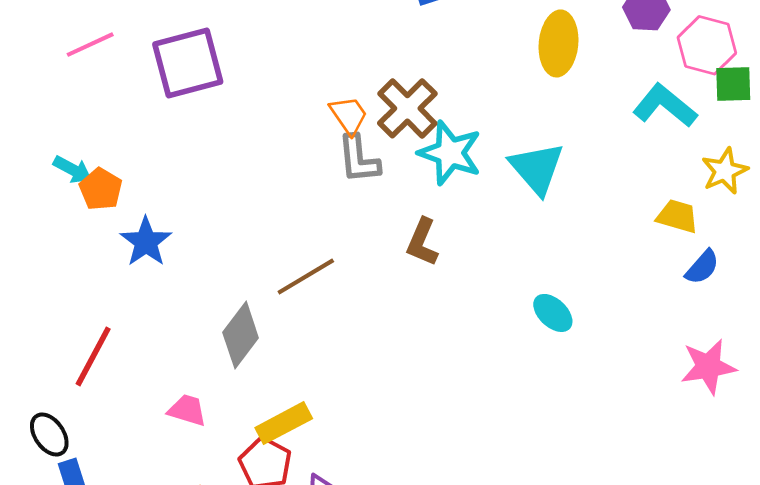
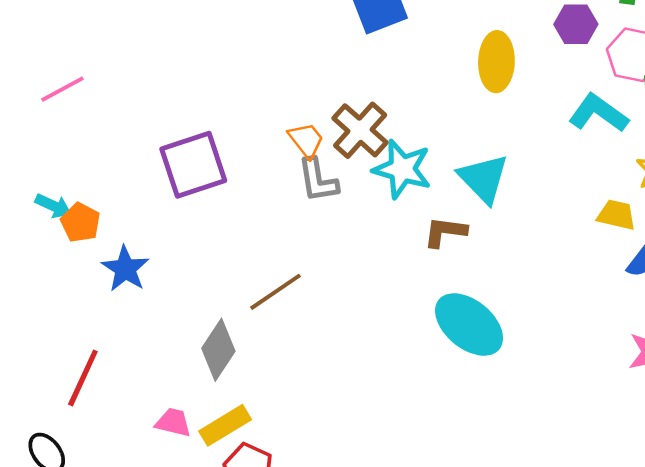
purple square: (188, 63) -> (193, 165), moved
brown L-shape: (422, 242) -> (445, 232), moved, turned 78
cyan ellipse: (553, 313) -> (469, 325), moved, size x1.8
yellow rectangle: (284, 423) -> (225, 425), moved

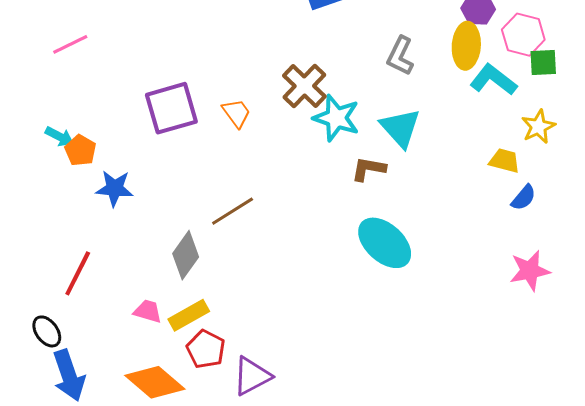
yellow ellipse: (496, 62) -> (466, 46), moved
orange trapezoid: (306, 140) -> (236, 113), moved
gray L-shape: (318, 180) -> (400, 56), moved, turned 33
blue star: (125, 269) -> (115, 188), turned -30

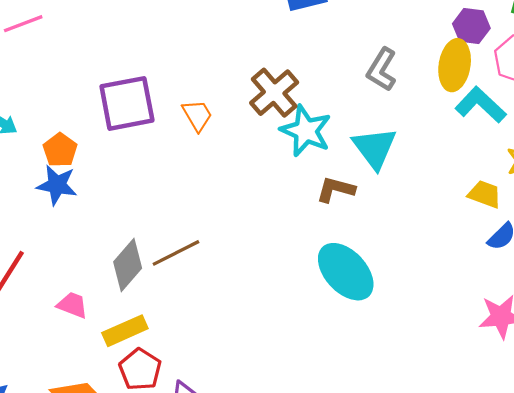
orange pentagon: (80, 150) -> (60, 150), moved
brown line: (233, 211) -> (176, 253), moved
pink trapezoid: (148, 311) -> (72, 305), moved

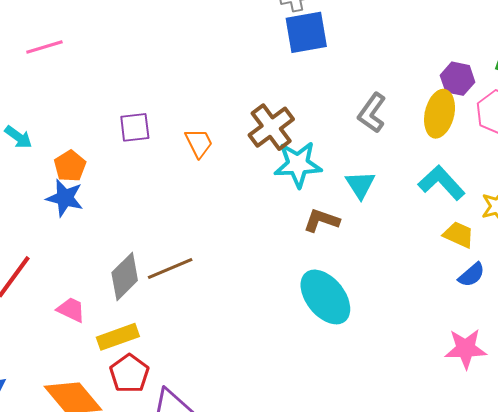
purple square: (127, 103) -> (135, 127), size x0.6
cyan L-shape: (481, 105) -> (442, 183), moved
cyan star: (306, 131) -> (298, 164), turned -30
cyan triangle: (375, 148) -> (360, 185), size x0.7

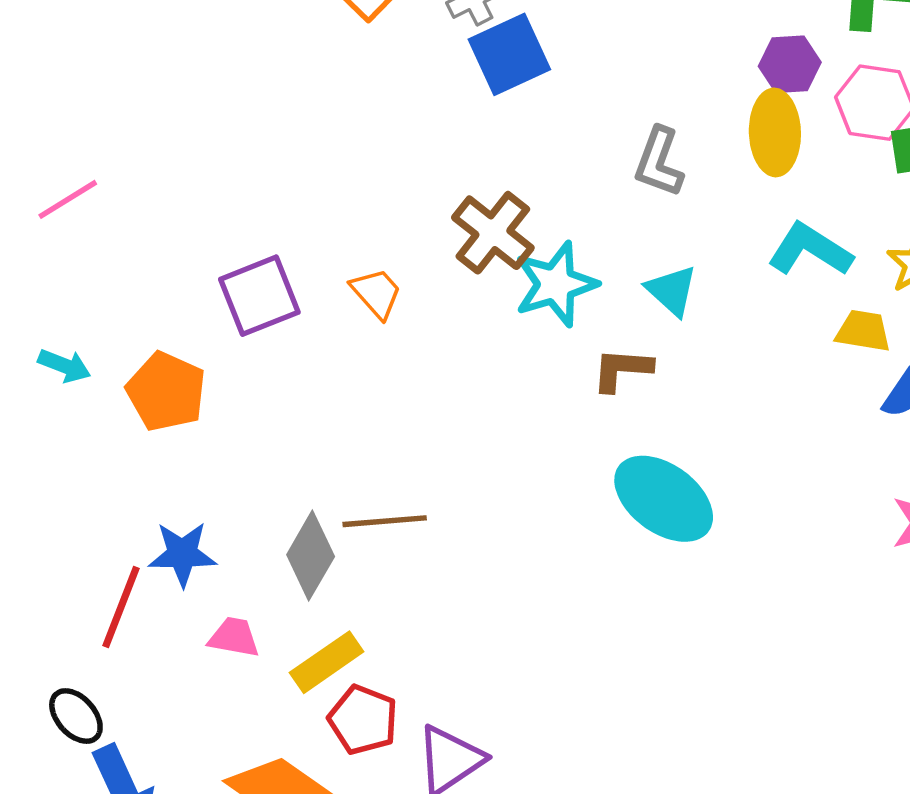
purple square: (135, 127) -> (259, 296), size x1.4
orange pentagon: (70, 166) -> (166, 392), size x1.4
blue star: (65, 198) -> (182, 554), moved
brown line: (170, 268) -> (385, 521), turned 33

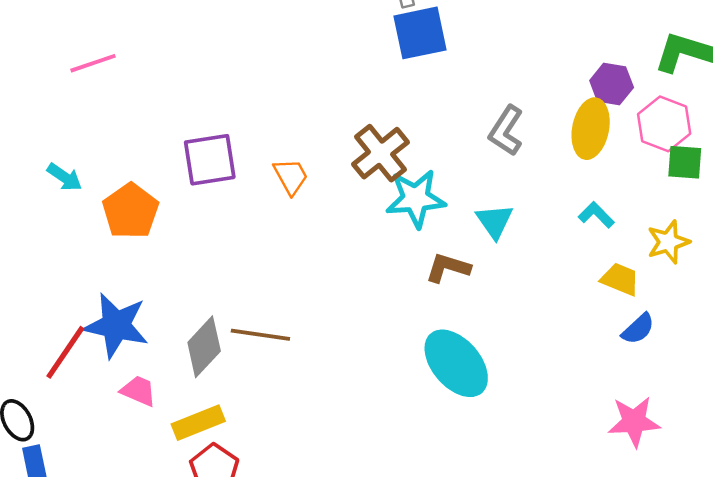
cyan L-shape: (810, 250) -> (596, 215), size x0.6
blue star: (182, 554) -> (116, 325), size x1.4

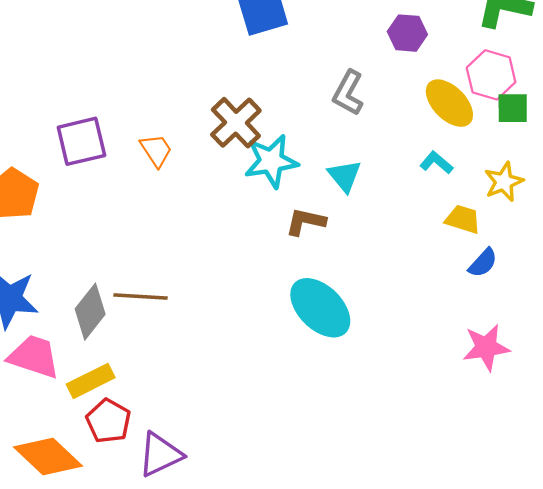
purple hexagon: (612, 84) -> (407, 33), moved
yellow ellipse: (591, 129) -> (449, 103), moved, turned -51
pink trapezoid: (138, 391) -> (34, 357), size x1.6

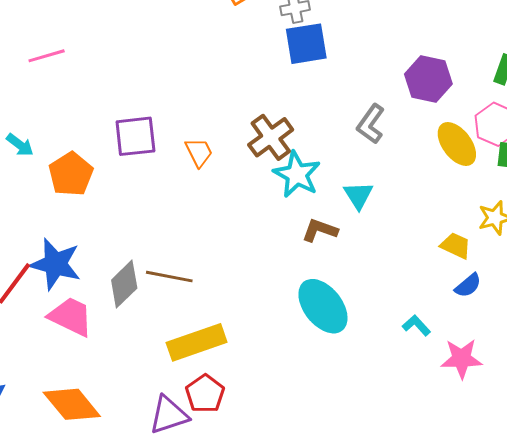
purple hexagon: (407, 33) -> (428, 79), size x1.4
cyan star: (271, 161) -> (297, 174), turned 30
cyan L-shape: (436, 163) -> (416, 325), moved
yellow rectangle: (91, 381) -> (197, 342), moved, size x1.4
red pentagon: (108, 421) -> (205, 394), moved

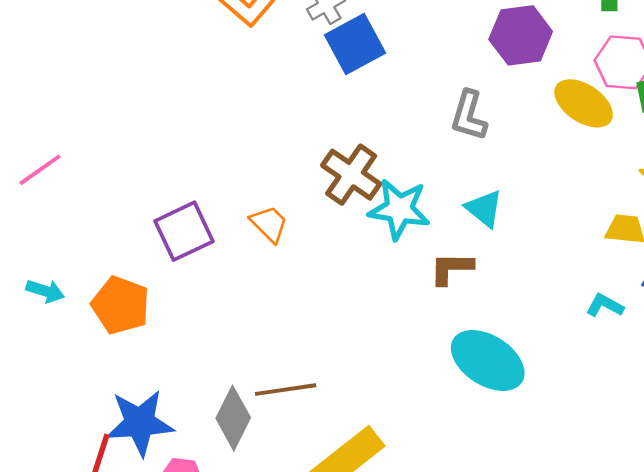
cyan L-shape: (416, 325) -> (605, 306), moved

